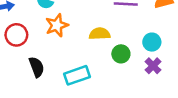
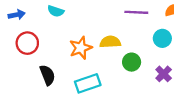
orange star: (57, 25) -> (81, 48), moved
cyan circle: (152, 42) -> (162, 38), moved

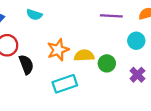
yellow semicircle: (110, 42) -> (84, 55), moved
black semicircle: (47, 75) -> (26, 65), moved

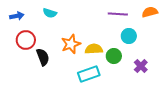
cyan circle: (136, 41) -> (129, 36), moved
cyan rectangle: (65, 84) -> (89, 74), moved

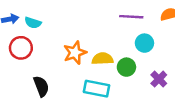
cyan semicircle: (50, 13) -> (33, 23), moved
black semicircle: (43, 57) -> (41, 86), moved
cyan rectangle: (89, 74) -> (96, 89), turned 30

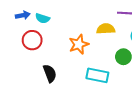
yellow semicircle: (102, 59) -> (106, 29), moved

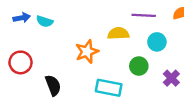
red circle: (32, 40) -> (21, 62), moved

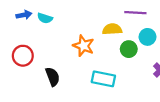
orange star: (87, 52) -> (84, 46), turned -30
green circle: (139, 66) -> (129, 49), moved

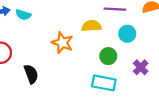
green circle: (129, 49) -> (108, 56), moved
cyan rectangle: (103, 79) -> (104, 83), moved

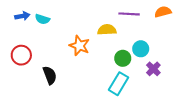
cyan circle: (127, 34) -> (141, 49), moved
cyan rectangle: (104, 83) -> (119, 84), turned -70

